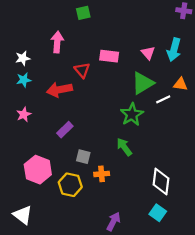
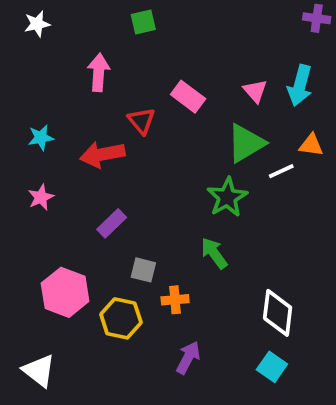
pink rectangle: (109, 56) -> (188, 97), turned 30
white star: (23, 58) -> (37, 24), moved
purple arrow: (113, 221) -> (188, 358), moved

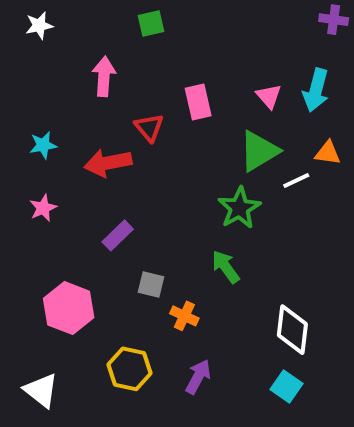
pink rectangle: (188, 97) -> (198, 102), turned 40
orange cross: (175, 300) -> (184, 316), turned 30
yellow hexagon: (121, 318) -> (129, 369), moved

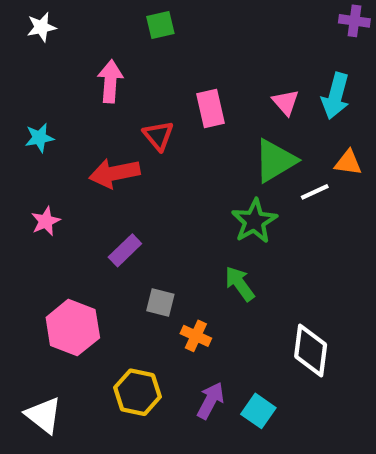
cyan star: (43, 145) -> (39, 138), moved
cyan square: (286, 387) -> (258, 411), moved

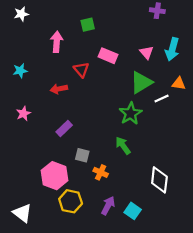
purple cross: (354, 21) -> (157, 11), moved
green square: (160, 25) -> (88, 25), moved
pink rectangle: (210, 108) -> (108, 56), turned -54
red arrow: (114, 173) -> (59, 89), size x0.7
pink hexagon: (73, 328) -> (54, 176), moved

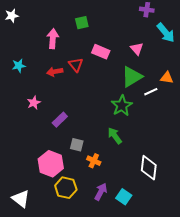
white star: (21, 14) -> (12, 16), moved
cyan arrow: (172, 49) -> (166, 33), moved, turned -55
red arrow: (59, 89) -> (55, 72), moved
pink star: (23, 113) -> (34, 103), moved

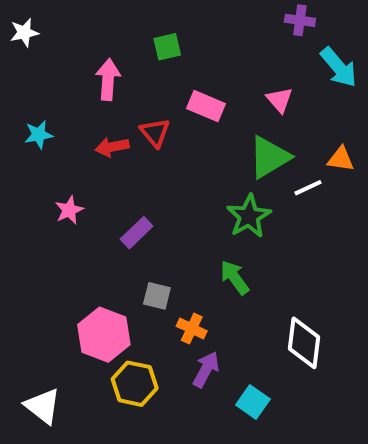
purple rectangle: (60, 120) -> (137, 233), moved
purple arrow: (101, 192) -> (206, 369), moved

